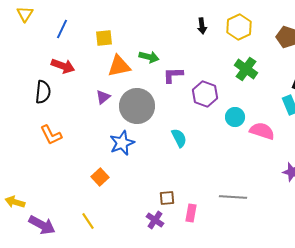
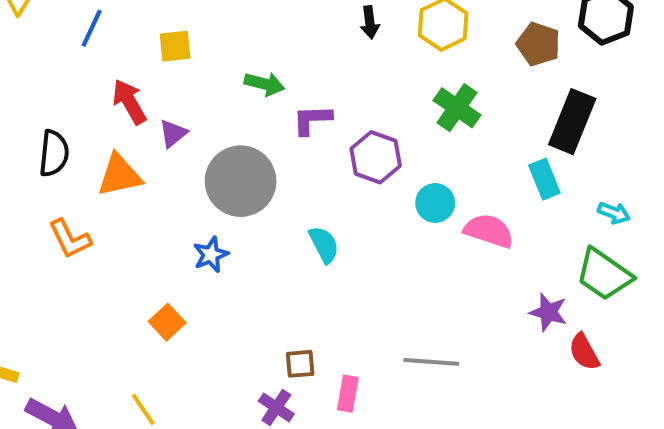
red arrow: (63, 66) -> (129, 102), moved, turned -140
orange triangle: (119, 66) -> (119, 175), moved
purple triangle: (103, 97) -> (173, 133), moved
blue star: (122, 143) -> (211, 255), size x0.7

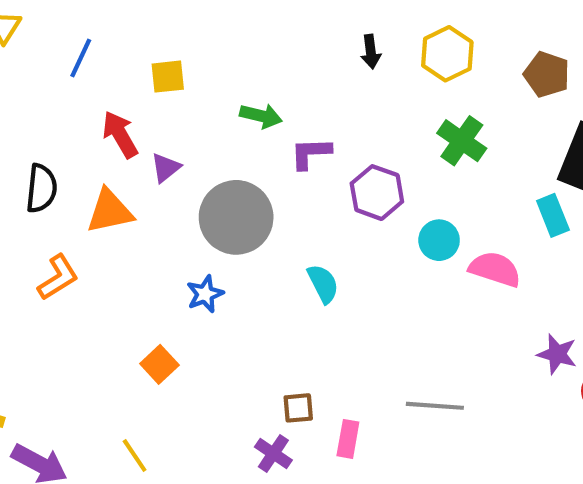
orange L-shape: (70, 239) -> (58, 277), turned -96

